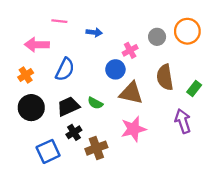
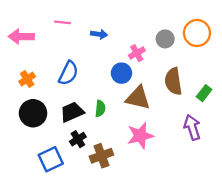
pink arrow: (37, 45) -> (21, 37), moved
green semicircle: (95, 103) -> (100, 109), turned -112

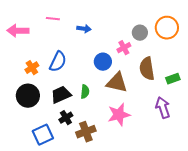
pink cross: (137, 53) -> (124, 48), moved
orange cross: (27, 79) -> (32, 68), moved
green rectangle: (204, 93) -> (173, 79), turned 32

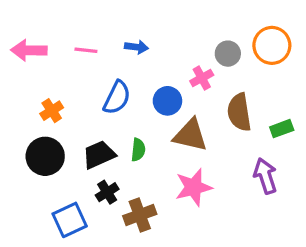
pink line: (53, 19) -> (86, 50), moved
blue semicircle: (58, 62) -> (117, 98), moved

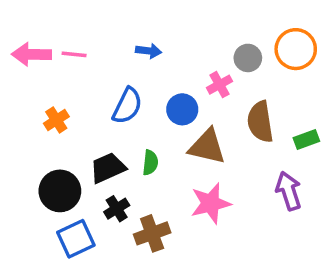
pink line: (86, 50) -> (74, 54), moved
black circle: (45, 156) -> (60, 191), moved

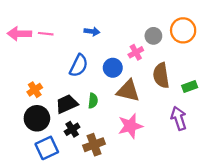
orange cross: (56, 120) -> (35, 90), moved

